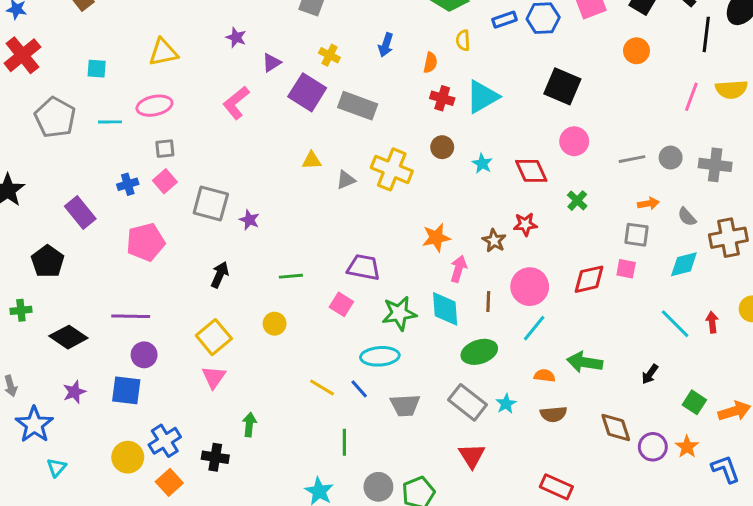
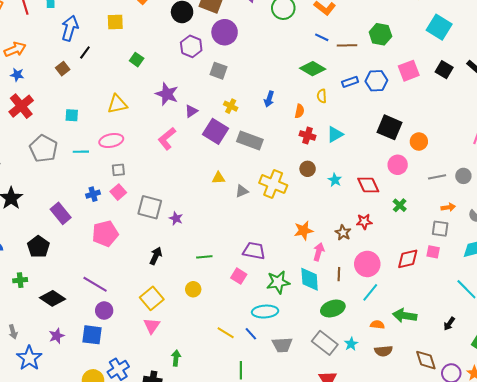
purple star: (236, 37) -> (167, 94), size x1.6
orange circle: (636, 51) -> (419, 142), moved
cyan triangle: (482, 97) -> (335, 134), size x0.7
purple line: (131, 316) -> (95, 284), turned 30

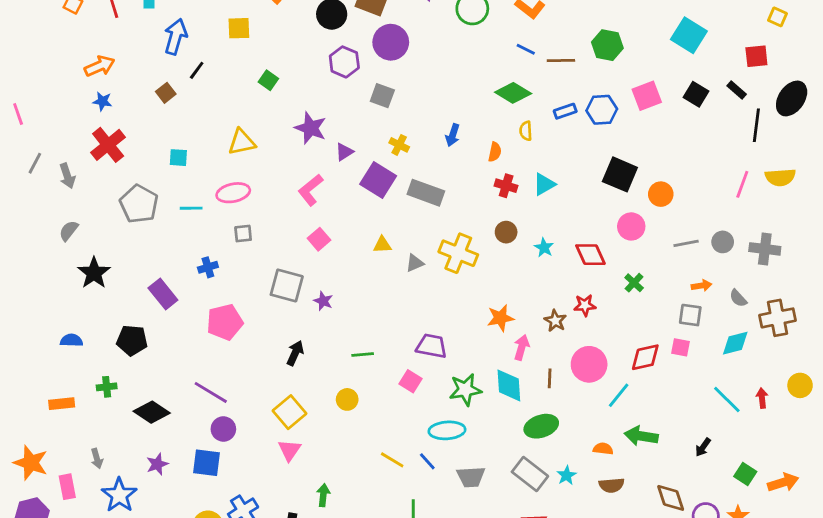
pink square: (118, 192) -> (319, 239), moved
black pentagon: (38, 247) -> (132, 340), turned -30
cyan line: (370, 292) -> (619, 395), moved

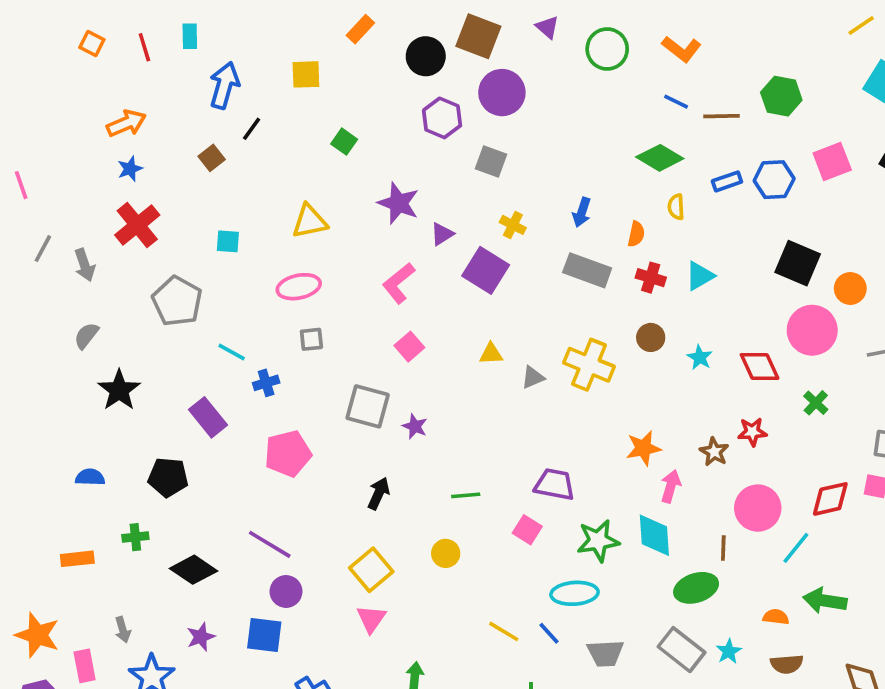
blue star: (102, 101) -> (130, 169), turned -30
gray rectangle: (426, 193) -> (587, 270), moved
cyan line: (191, 208) -> (232, 352), moved, turned 30
pink circle: (631, 226) -> (812, 330), size x1.4
brown line: (550, 378) -> (723, 548), moved

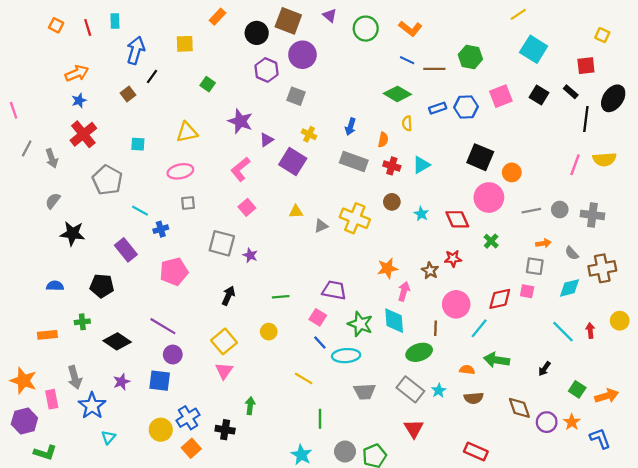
black star: (119, 390) -> (72, 233), turned -30
green star: (598, 541) -> (360, 324), turned 30
gray arrow: (123, 630) -> (75, 377), size x1.5
blue line: (549, 633) -> (320, 342), moved

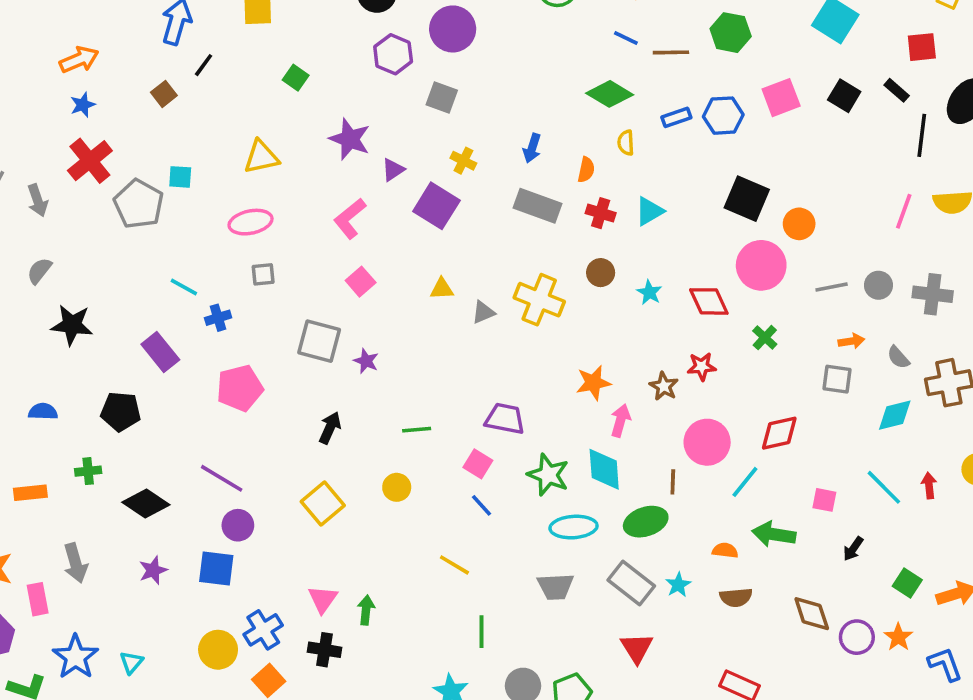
gray pentagon: (107, 180) -> (139, 204), moved
pink square: (527, 291) -> (824, 500), moved
cyan ellipse: (346, 356) -> (574, 527), moved
pink triangle: (224, 371) -> (323, 599), moved
blue star: (92, 406) -> (75, 657), moved

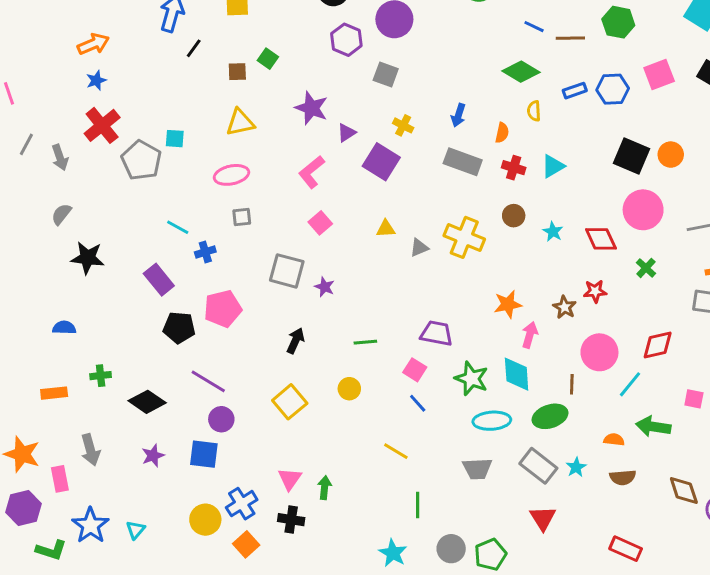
brown square: (164, 94) -> (237, 72), moved, turned 36
orange circle: (799, 224) -> (671, 155), moved
black pentagon: (121, 412) -> (179, 328), moved

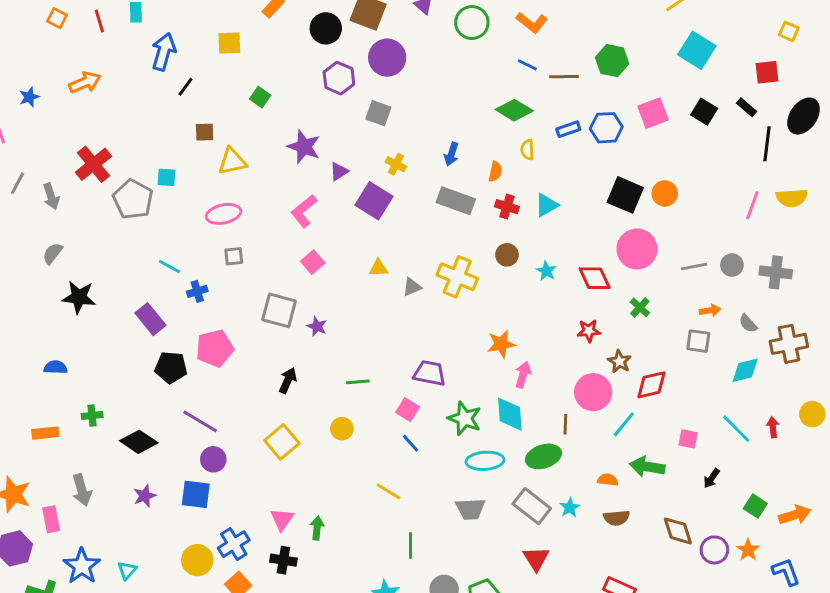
brown square: (237, 72) -> (205, 132), moved
blue star: (96, 80) -> (29, 97), moved
brown star: (565, 307) -> (619, 361), moved

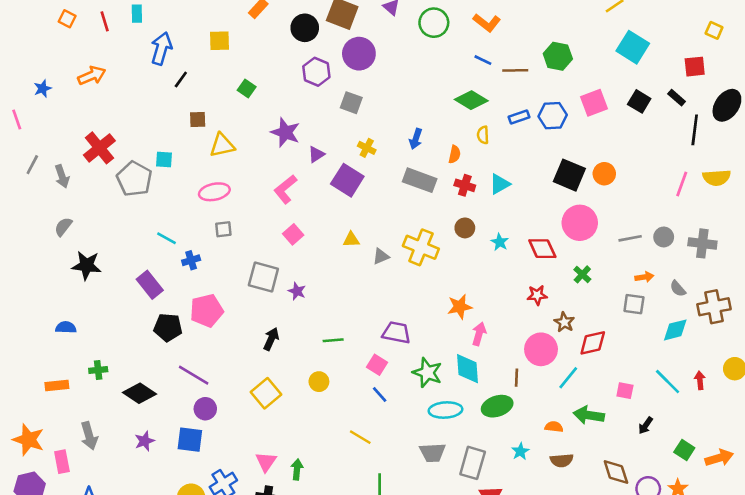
gray rectangle: (532, 506) -> (473, 463), moved, turned 68

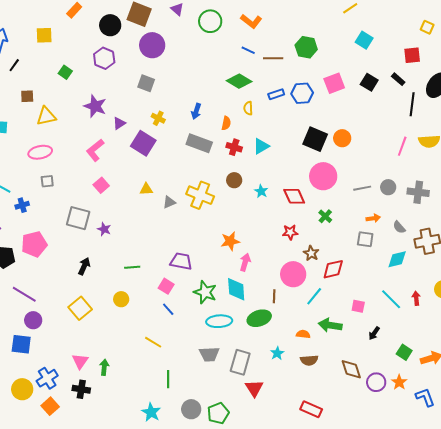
cyan square: (633, 47) -> (364, 40), size x0.7
purple hexagon: (316, 72) -> (104, 58), moved

